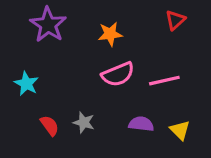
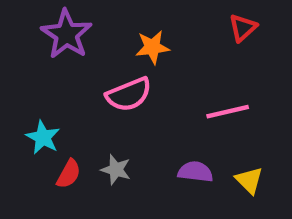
pink semicircle: (118, 74) -> (129, 94), moved
cyan star: (26, 84) -> (43, 137), moved
red semicircle: (50, 126) -> (69, 174), turned 65

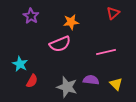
purple star: (66, 34) -> (31, 16), size x0.7
gray star: (116, 170) -> (67, 87), moved, size x1.5

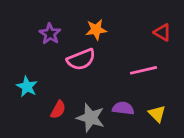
red triangle: (113, 13) -> (162, 32), moved, turned -48
purple star: (31, 16) -> (50, 34), moved
red semicircle: (32, 81) -> (58, 110), moved

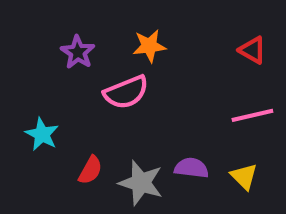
pink line: (144, 70) -> (252, 115), moved

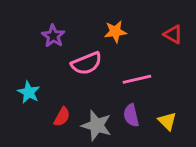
orange star: (149, 46) -> (115, 32), moved
pink line: (252, 115) -> (137, 79), moved
purple semicircle: (191, 168) -> (131, 115), turned -110

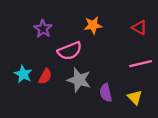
pink line: (137, 79) -> (141, 64), moved
red semicircle: (62, 117) -> (45, 76), moved
gray star: (97, 125) -> (79, 80), moved

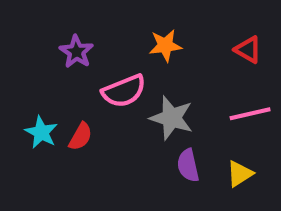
gray star: (79, 80) -> (172, 118), moved
yellow triangle: (135, 97) -> (240, 174), turned 42

